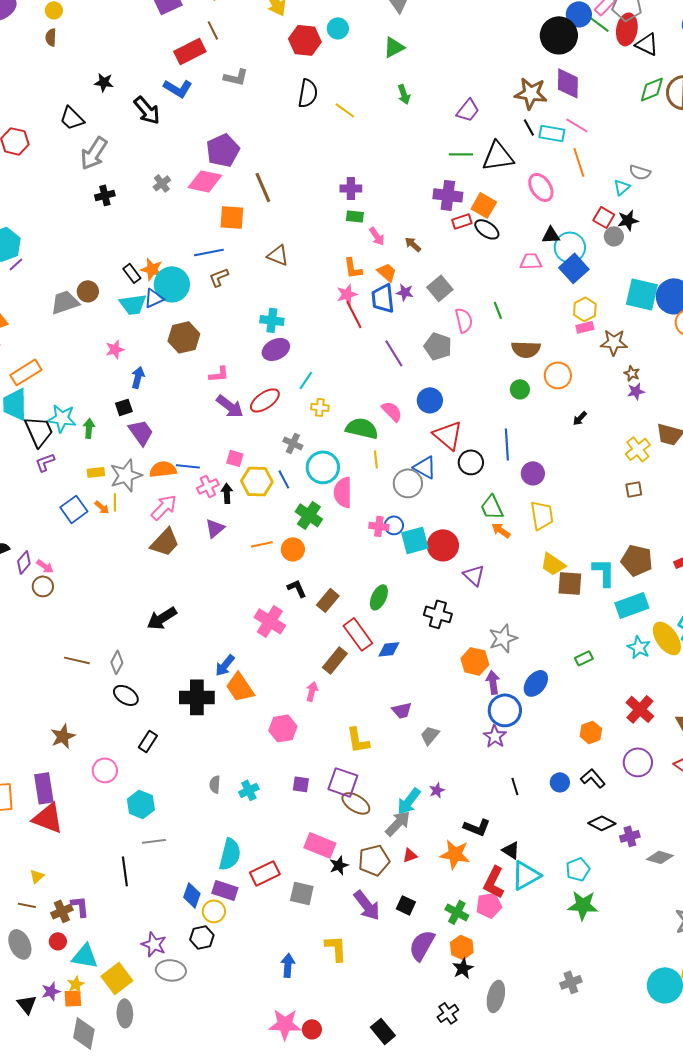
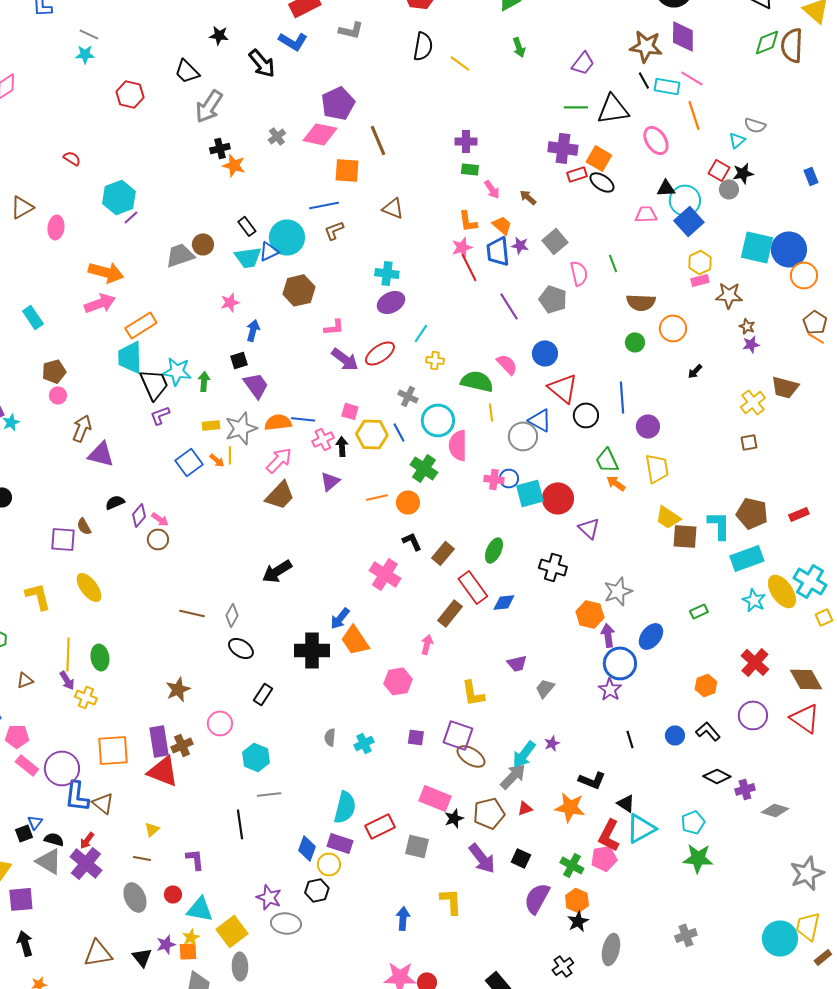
orange star: (152, 269) -> (234, 165), moved
brown cross: (62, 911) -> (182, 745), moved

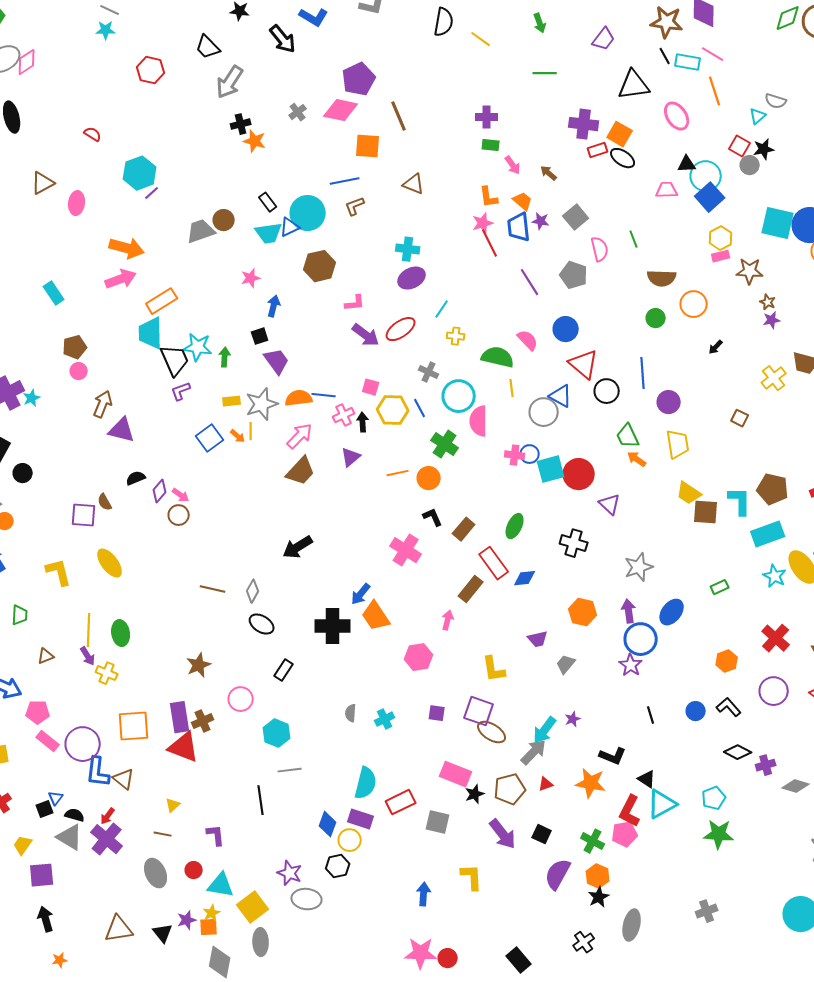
green line: (576, 107) -> (545, 73), moved
brown square: (749, 442) -> (740, 418), moved, turned 36
orange hexagon: (590, 614) -> (583, 612), moved

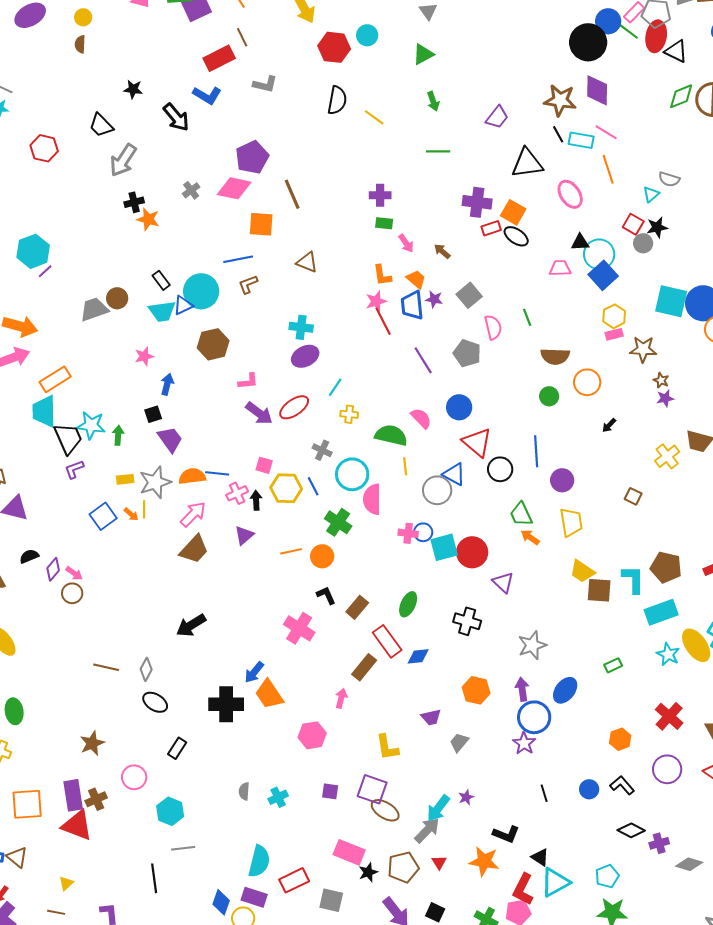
red triangle: (546, 784) -> (439, 862), turned -42

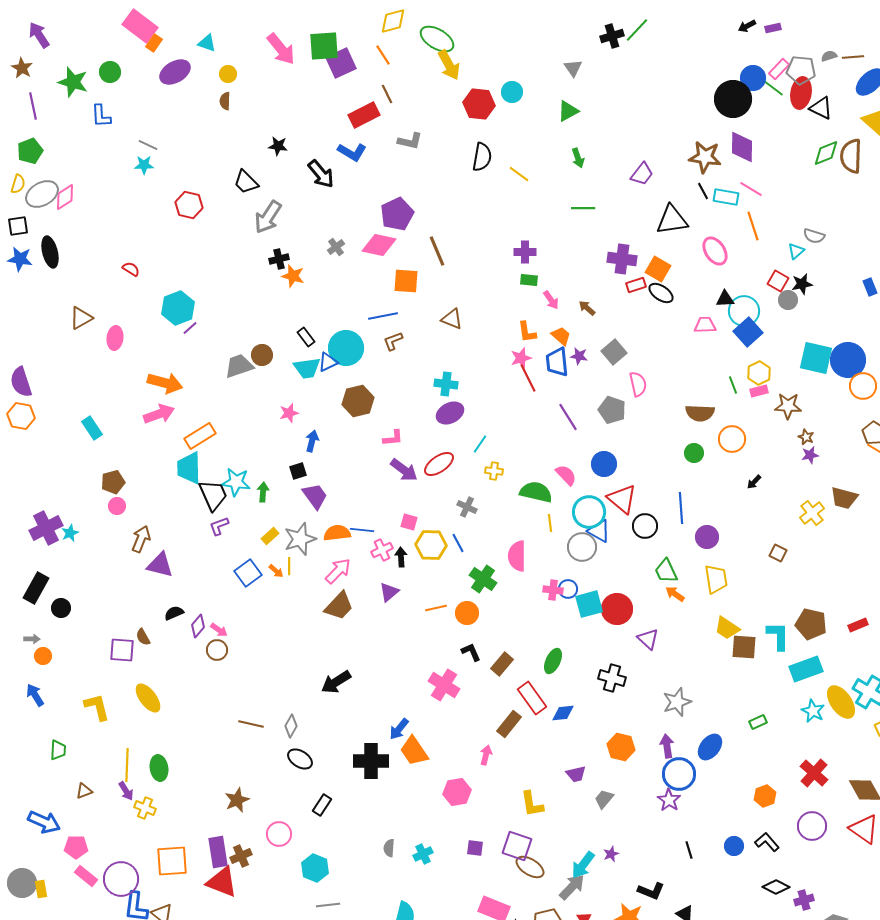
green line: (527, 317) -> (733, 385), moved
cyan circle: (352, 474) -> (589, 512), moved
yellow rectangle: (125, 479) -> (270, 536), turned -36

